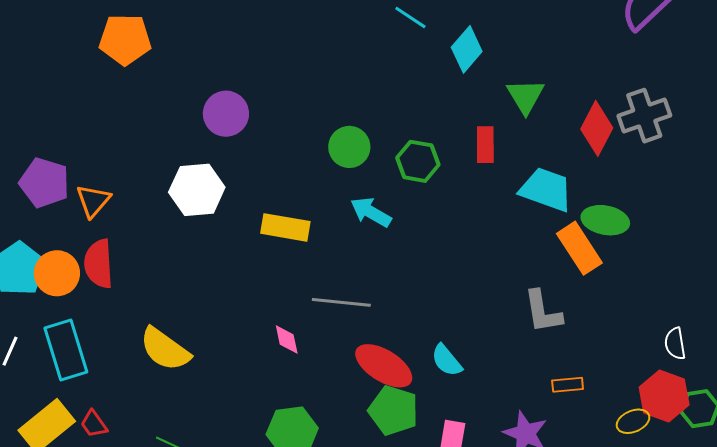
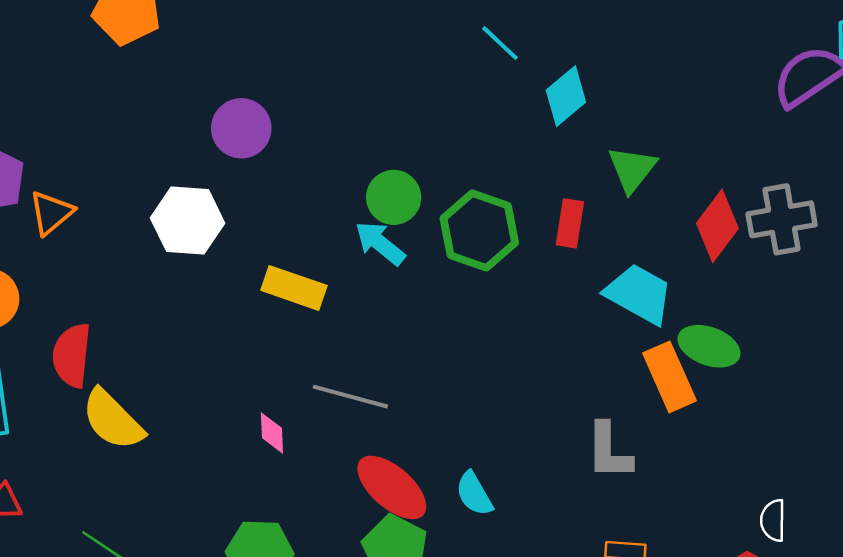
green hexagon: (418, 161) -> (479, 230), size x1.4
cyan arrow: (371, 212) -> (380, 243), moved
red semicircle: (99, 264) -> (72, 355), moved

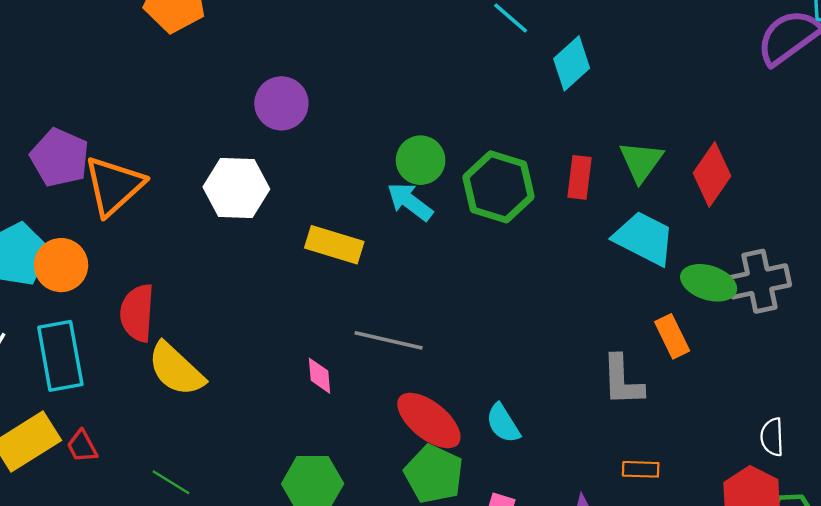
green triangle: (632, 169) -> (641, 161), moved
orange triangle: (51, 213) -> (114, 186), size x1.5
gray cross: (782, 219) -> (759, 281), moved
orange rectangle: (670, 377) -> (672, 336), moved, size x0.7

